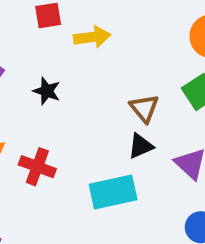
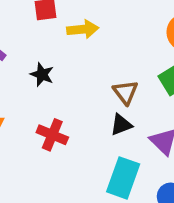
red cross: (37, 167) -> (52, 135), moved
cyan rectangle: (113, 192) -> (123, 178), moved, turned -60

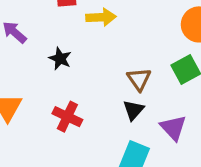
black triangle: (121, 125) -> (134, 110), turned -30

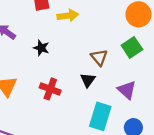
black triangle: (134, 110) -> (88, 80), moved

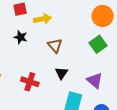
black star: (41, 48) -> (21, 37), moved
brown triangle: (99, 57) -> (55, 45), moved

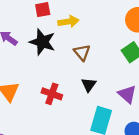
black star: (21, 37) -> (42, 42), size x1.6

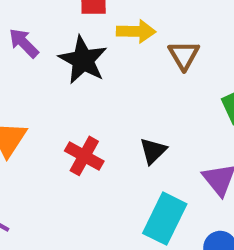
brown triangle: (82, 52) -> (184, 55), moved

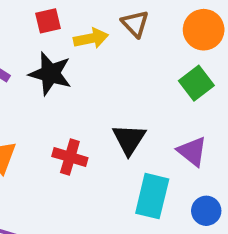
brown triangle: (184, 55) -> (135, 24), moved
black triangle: (153, 151) -> (129, 139), size x1.4

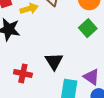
purple triangle: (192, 151) -> (91, 77), moved

